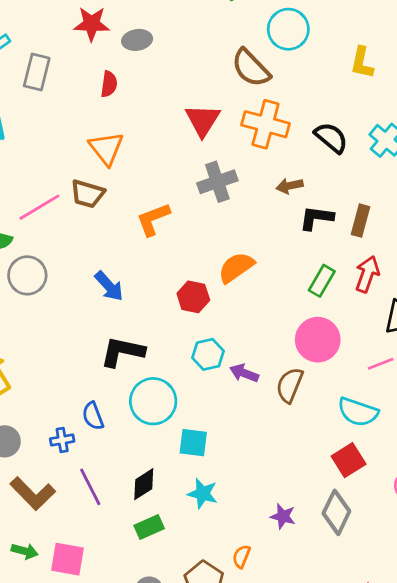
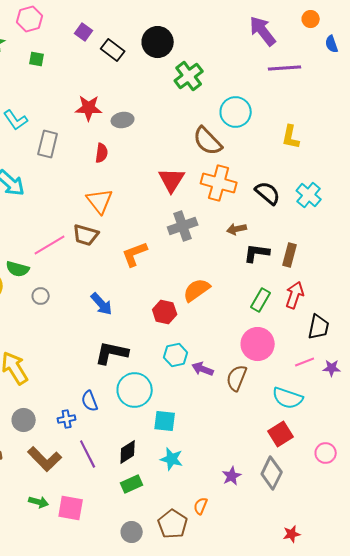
gray circle: (27, 275) -> (41, 296), size x0.6
purple star: (283, 516) -> (232, 476), turned 30

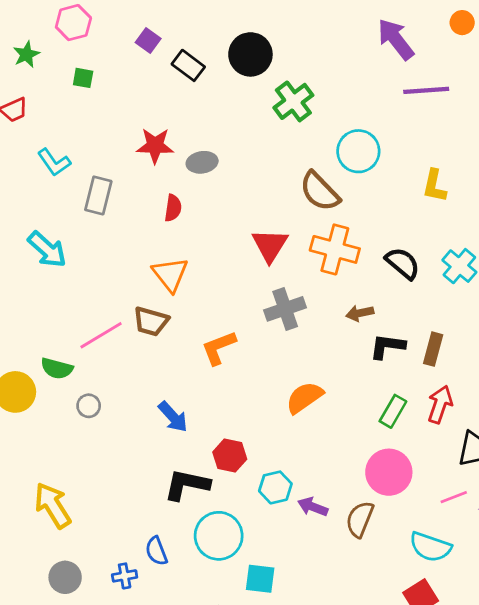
red hexagon: (165, 312) -> (230, 456), moved

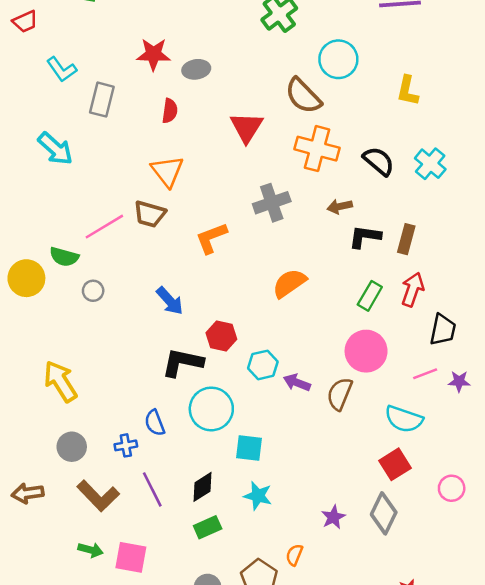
red triangle: (270, 245) -> (247, 127), moved

